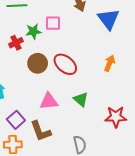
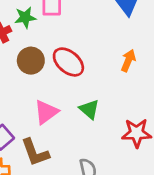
pink triangle: (49, 101) -> (46, 112), turned -30

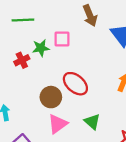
brown circle: (31, 61) -> (51, 97), moved

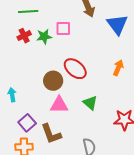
red cross: (22, 60) -> (24, 36), moved
pink triangle: (58, 124) -> (59, 105), turned 36

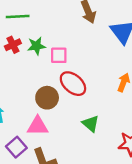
pink square: (63, 29) -> (59, 55), moved
pink triangle: (59, 105) -> (38, 126), moved

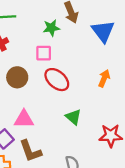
green star: (36, 46) -> (51, 28), moved
brown circle: (47, 98) -> (17, 77), moved

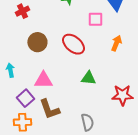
pink square: (44, 53) -> (95, 19), moved
green triangle: (73, 117) -> (88, 78), turned -35

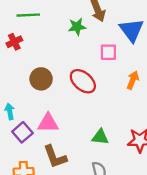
red cross: (22, 11) -> (14, 42), moved
green triangle: (88, 78) -> (100, 137), moved
purple square: (25, 98) -> (22, 132), moved

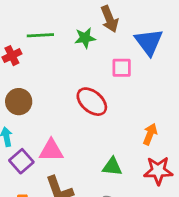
green line: (28, 15) -> (40, 35), moved
brown circle: (41, 79) -> (19, 102), moved
orange arrow: (133, 80) -> (150, 134), moved

